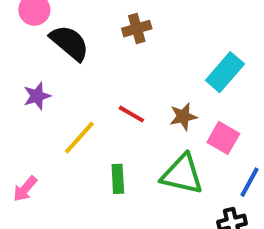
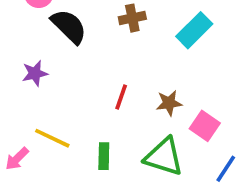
cyan rectangle: (225, 72) -> (194, 30), moved
red line: (131, 114) -> (121, 97), turned 75
yellow line: (79, 138) -> (52, 138), moved, turned 69

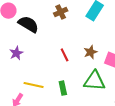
red line: (121, 97) -> (65, 55), turned -32

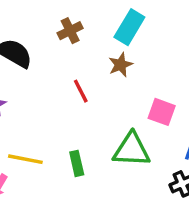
brown star: (90, 52) -> (121, 65), moved
red line: (65, 55) -> (81, 91), moved

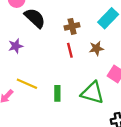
brown cross: (70, 31) -> (72, 26), moved
brown star: (121, 65) -> (96, 48), moved

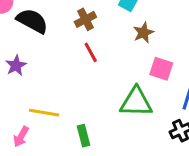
brown star: (96, 48) -> (143, 33), moved
green rectangle: (57, 93) -> (83, 136), moved

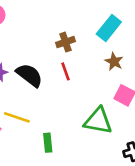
black semicircle: (32, 21) -> (29, 75), moved
brown star: (143, 33) -> (114, 62), turned -30

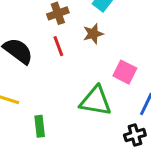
brown star: (114, 62) -> (93, 34), moved, turned 30

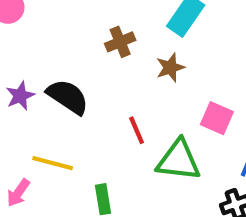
red line: (58, 46) -> (137, 130), moved

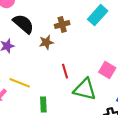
brown star: (170, 68) -> (46, 42), moved
black semicircle: (68, 97) -> (23, 24), moved

